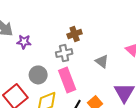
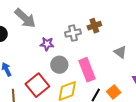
purple star: (24, 42) -> (47, 44), moved
gray cross: (64, 53) -> (73, 33), moved

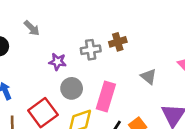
gray arrow: (25, 18) -> (32, 28), size x0.6
pink rectangle: (87, 70) -> (106, 96), turned 35

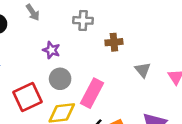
gray cross: (91, 50) -> (83, 20), moved
gray triangle: (149, 76) -> (143, 70), moved

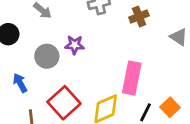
gray circle: (60, 79) -> (47, 56), moved

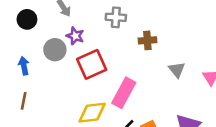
purple star: (75, 45) -> (75, 36), moved
red square: (64, 103) -> (92, 64), moved

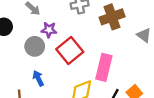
brown cross: (147, 40) -> (112, 17), size x1.5
blue arrow: (24, 66) -> (38, 78), moved

